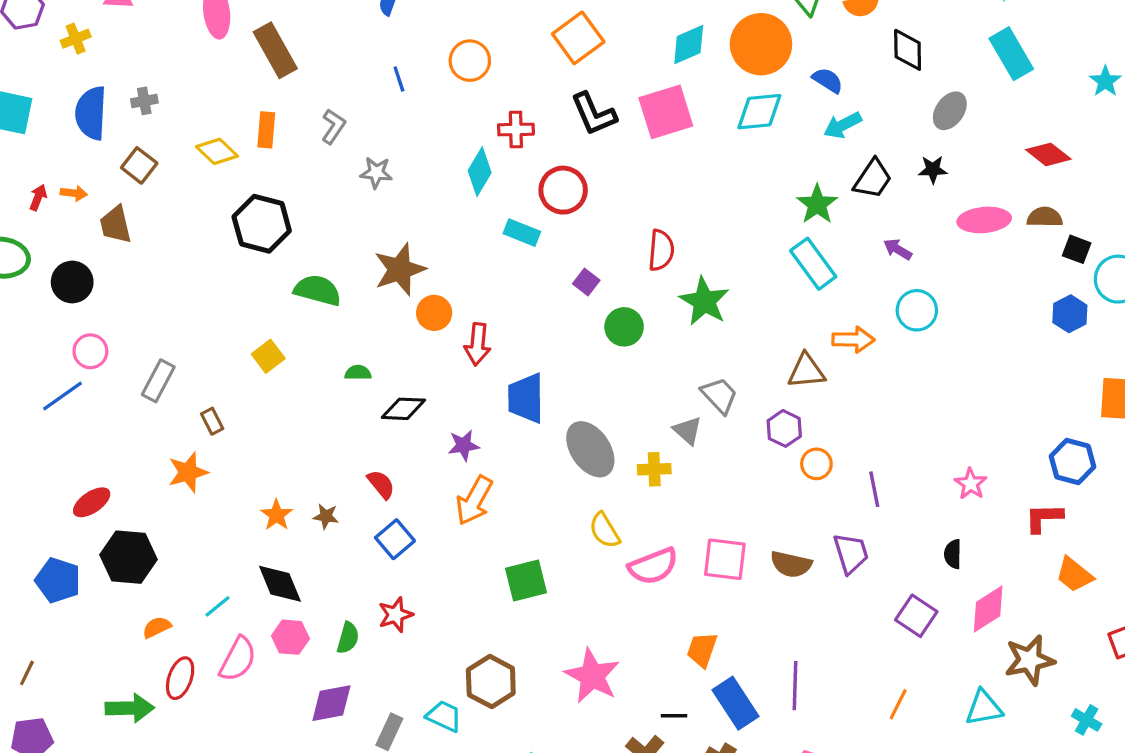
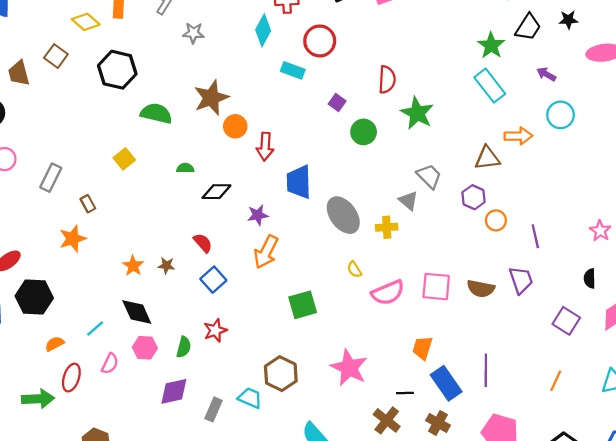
brown square: (139, 165) -> (56, 56), moved
yellow semicircle: (605, 530) -> (354, 269), size x0.7
pink semicircle: (238, 659) -> (110, 364), size x0.7

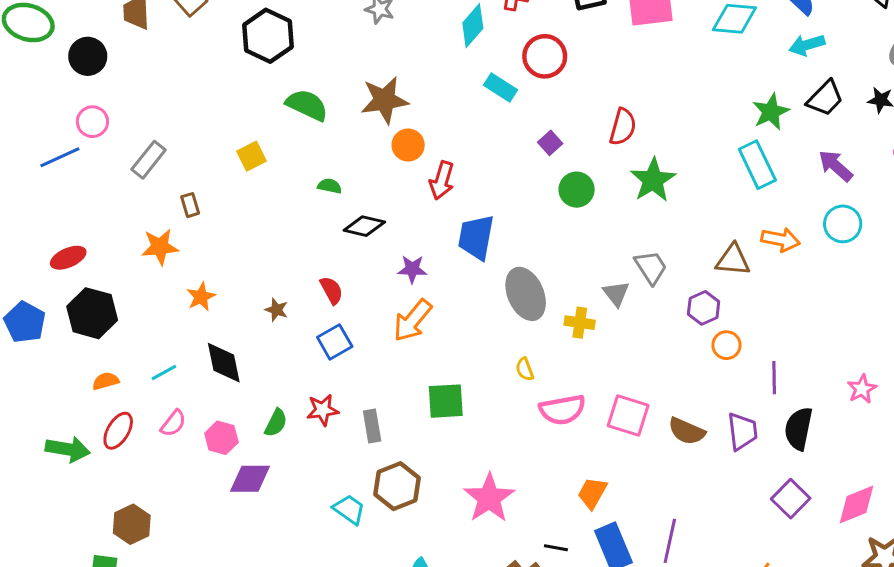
purple arrow: (546, 74) -> (836, 166), size x1.4
orange star: (133, 266) -> (201, 297), moved
black semicircle: (590, 278) -> (799, 429), moved, size x1.6
pink hexagon: (145, 348) -> (221, 438), moved
gray rectangle: (213, 409) -> (372, 426), moved, turned -45

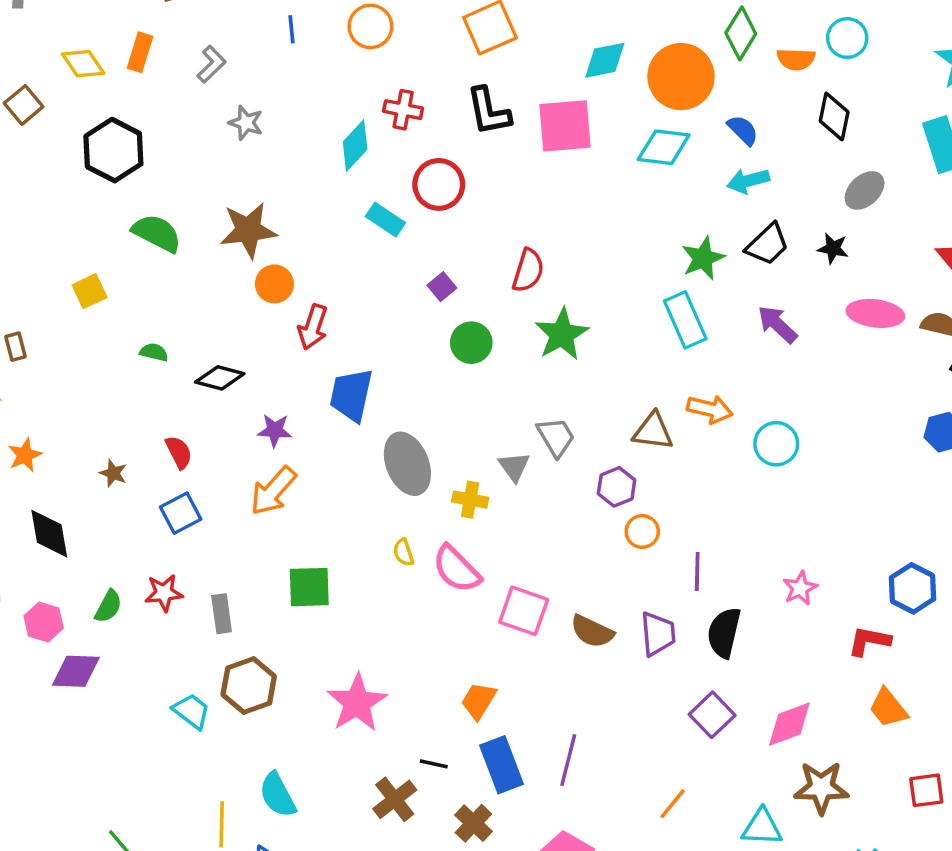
green semicircle: (330, 186) -> (154, 352), moved
cyan circle: (843, 224) -> (776, 444), moved
pink semicircle: (562, 410) -> (457, 569), moved, turned 54

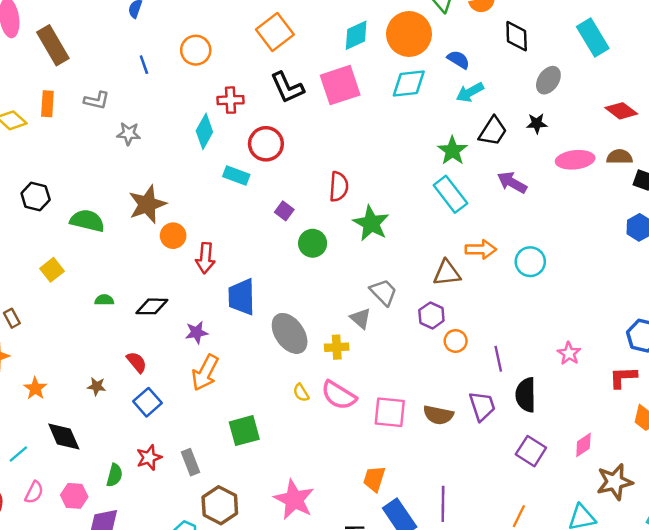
gray L-shape: (211, 64) -> (97, 100), turned 70
black hexagon: (113, 150) -> (36, 197), moved, size x0.7
pink diamond: (789, 724) -> (583, 445), size x0.7

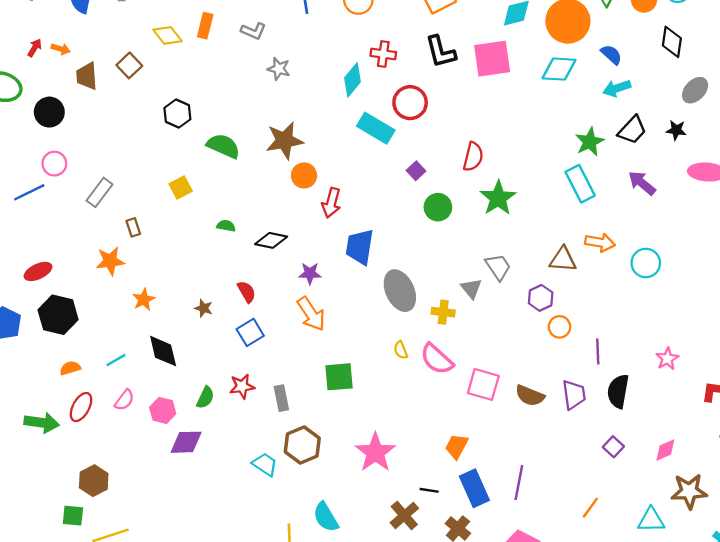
cyan rectangle: (236, 176) -> (376, 128), size x1.4
orange arrow: (205, 373) -> (311, 314), turned -72
purple square: (531, 451) -> (613, 447), size x0.7

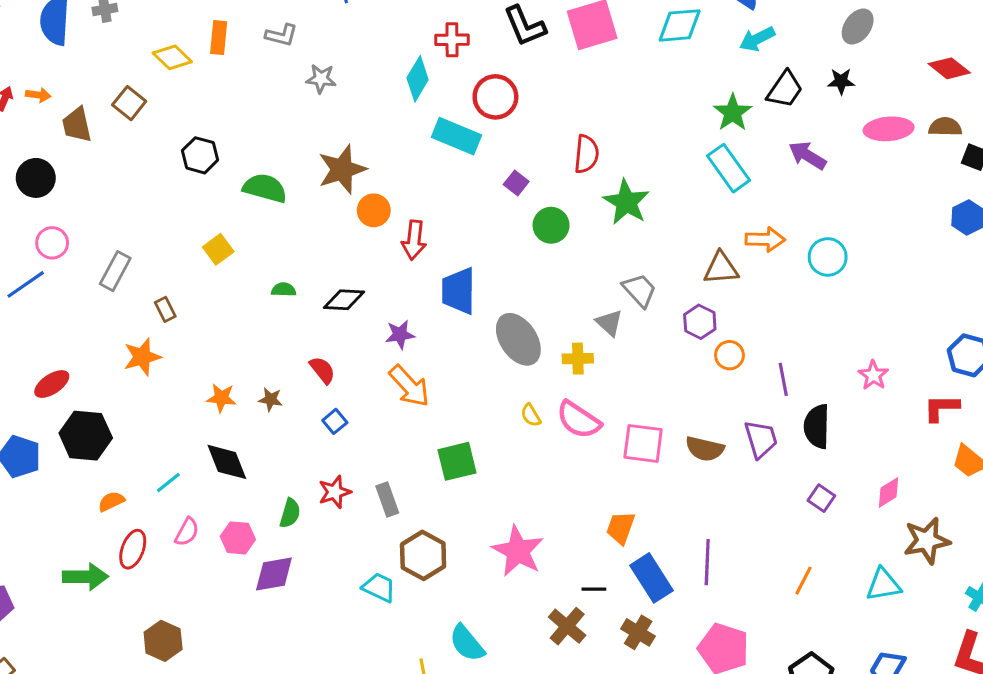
orange star: (144, 300) -> (221, 398), moved, turned -30
blue square: (250, 332) -> (335, 421), size x0.7

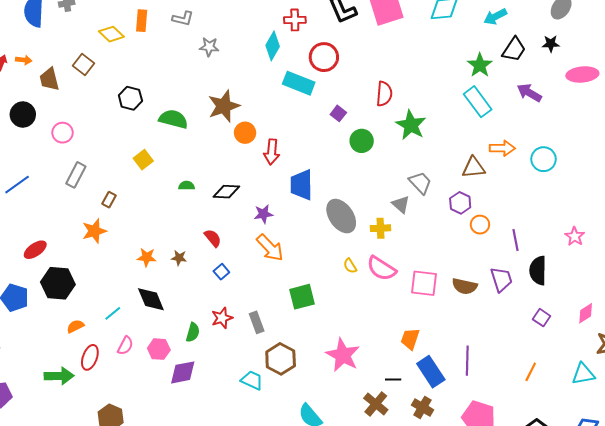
pink circle: (52, 243) -> (63, 133), moved
brown rectangle: (165, 309) -> (109, 200), turned 56

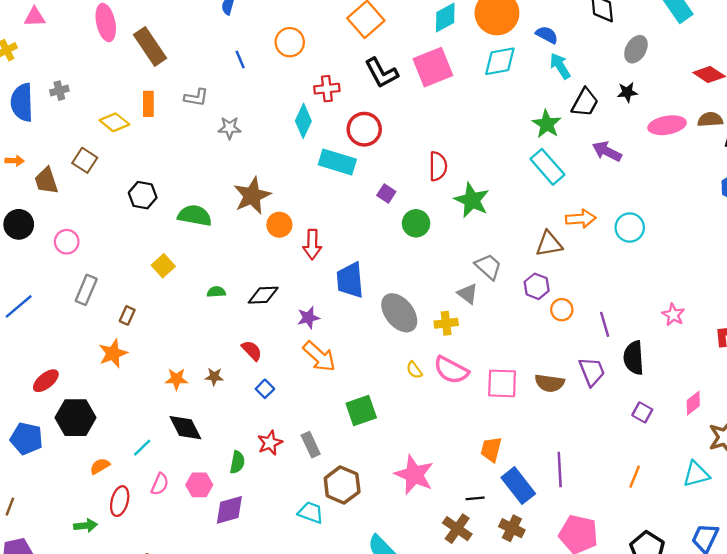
cyan arrow: (495, 17) -> (560, 66), turned 90
green arrow: (59, 376) -> (85, 526), size x0.7

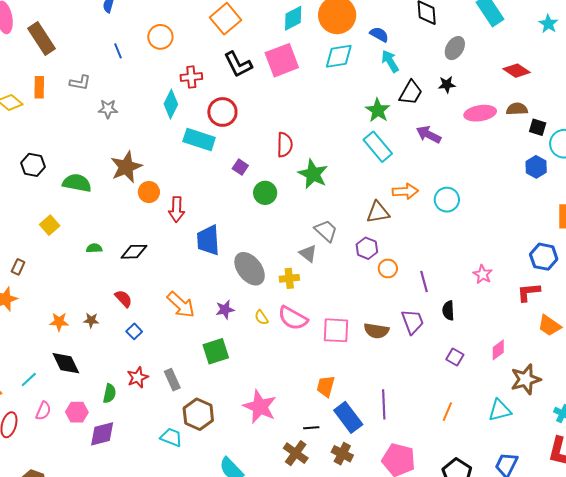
purple star: (308, 318) -> (225, 310), moved
black semicircle: (634, 358) -> (448, 310), size x0.7

